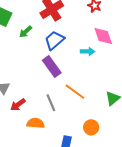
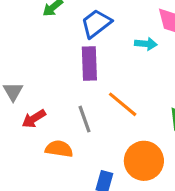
purple rectangle: (52, 67) -> (89, 64), turned 30
orange circle: (91, 127) -> (144, 161), size x1.6

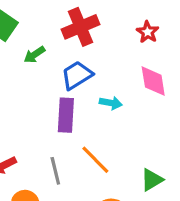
cyan arrow: (146, 44) -> (111, 103), moved

